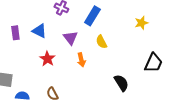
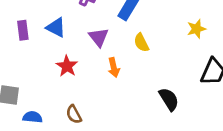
yellow star: (141, 23) -> (196, 29), moved

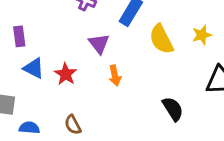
blue triangle: (56, 28) -> (34, 68), moved
yellow semicircle: (141, 43) -> (161, 39), moved, size x1.5

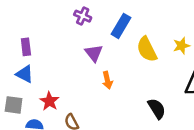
blue triangle: (34, 68) -> (25, 74), moved
red star: (66, 74) -> (49, 101), moved

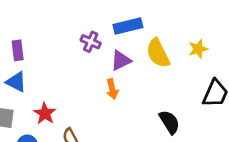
purple cross: (83, 16) -> (91, 42), moved
blue rectangle: (121, 26) -> (128, 26), turned 45
purple triangle: (94, 53) -> (121, 60), moved, turned 42

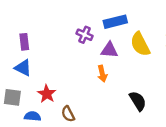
purple triangle: (121, 60) -> (109, 50), turned 30
black semicircle: (169, 122) -> (138, 101), moved

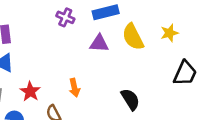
purple cross: (85, 35) -> (65, 17), moved
orange arrow: (102, 74) -> (74, 88), moved

